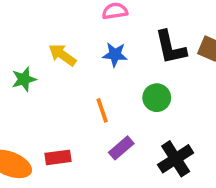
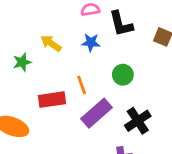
black L-shape: (170, 47) -> (121, 24), moved
purple rectangle: (121, 148) -> (96, 113), size x1.6
red rectangle: (58, 157) -> (52, 100), moved, size x1.4

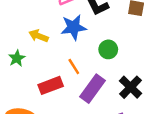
blue star: (91, 42) -> (74, 27), size x1.5

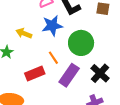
green circle: (108, 49) -> (81, 43), size x1.6

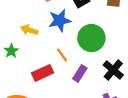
purple rectangle: (69, 75) -> (80, 73), size x0.7

